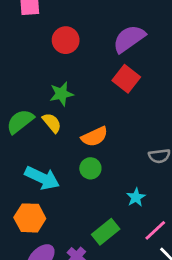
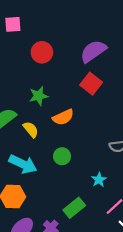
yellow semicircle: (52, 123) -> (31, 129), moved
orange semicircle: (95, 137) -> (63, 117), moved

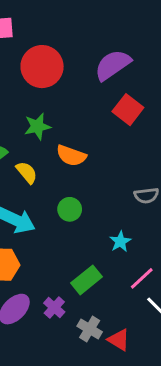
red circle: (42, 52) -> (42, 67), size x1.4
red square: (91, 84) -> (128, 110), moved
orange semicircle: (63, 117) -> (71, 156), turned 45

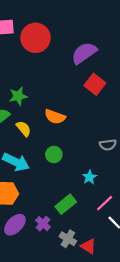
red circle: (42, 67) -> (35, 38), moved
green star: (37, 126) -> (18, 96), moved

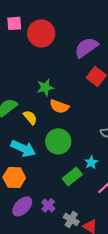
green star: (18, 96) -> (45, 87), moved
green circle: (54, 154) -> (58, 141), size x1.6
green rectangle: (66, 204) -> (72, 176), moved

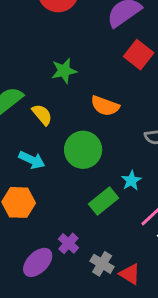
orange semicircle: (59, 106) -> (105, 106), moved
cyan arrow: (23, 148) -> (32, 160), size x0.7
purple ellipse: (22, 206) -> (38, 262), moved

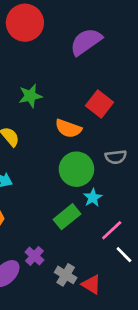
red square: (139, 55) -> (100, 104), moved
green circle: (83, 150) -> (76, 169), moved

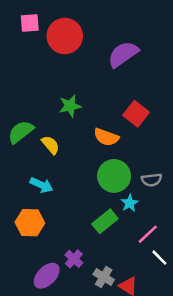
gray semicircle: (116, 157) -> (152, 180), moved

